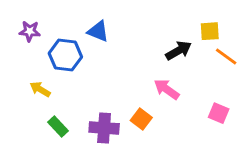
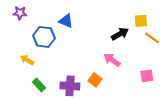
purple star: (30, 31) -> (20, 13), moved
pink square: (219, 113) -> (147, 76), turned -32

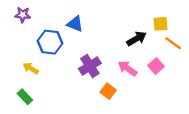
pink square: (147, 76) -> (156, 66), moved, turned -32
green rectangle: (39, 85) -> (25, 97), moved
purple cross: (70, 86) -> (90, 66), moved, turned -36

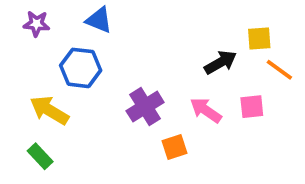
blue triangle: (75, 24) -> (99, 20), moved
pink square: (156, 66) -> (252, 107), turned 35
yellow arrow: (31, 68) -> (49, 110), size x1.5
orange square: (108, 91) -> (174, 147), turned 35

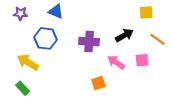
yellow square: (259, 38) -> (146, 12), moved
purple cross: (145, 107) -> (89, 42), moved, turned 36

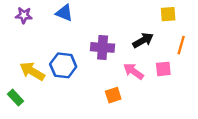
blue hexagon: (45, 38) -> (63, 65), moved
orange line: (158, 39) -> (181, 45), turned 70
green rectangle: (23, 88) -> (15, 98), moved

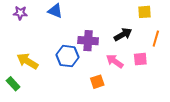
blue hexagon: (63, 65) -> (68, 56), moved

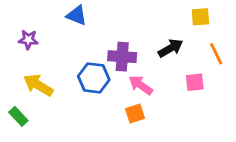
purple star: (20, 13) -> (28, 40), moved
orange line: (156, 39) -> (216, 54), turned -42
pink arrow: (115, 61) -> (141, 85), moved

